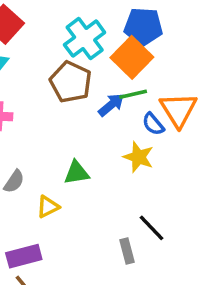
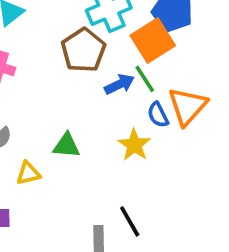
green line: (133, 94) -> (145, 79), turned 56

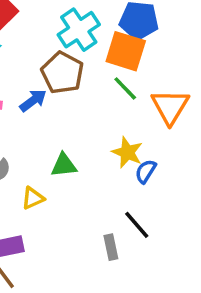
orange square: (153, 41) -> (126, 51), turned -30
blue arrow: (119, 84) -> (33, 100), moved
blue semicircle: (158, 115) -> (146, 171), moved, turned 70

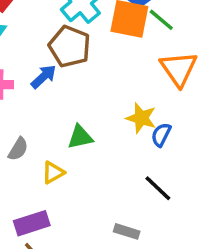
green line: (125, 88) -> (161, 20), moved
gray rectangle: (111, 247) -> (127, 231), moved, turned -55

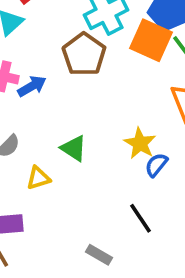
blue arrow: (44, 77) -> (32, 86), moved
green triangle: (80, 137) -> (74, 148), turned 32

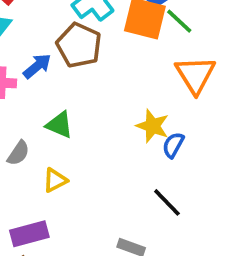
blue arrow: (32, 86) -> (37, 66), moved
green triangle: (74, 148) -> (59, 125), moved

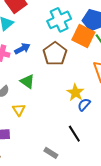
brown pentagon: (79, 45) -> (55, 54), moved
yellow triangle: (55, 180) -> (19, 110), turned -48

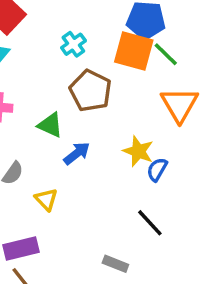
cyan cross: (59, 20) -> (73, 44), moved, size x0.6
blue arrow: (22, 49) -> (77, 153), moved
green triangle: (27, 82) -> (50, 125), moved

